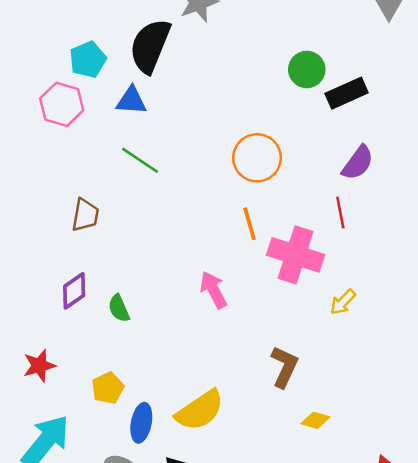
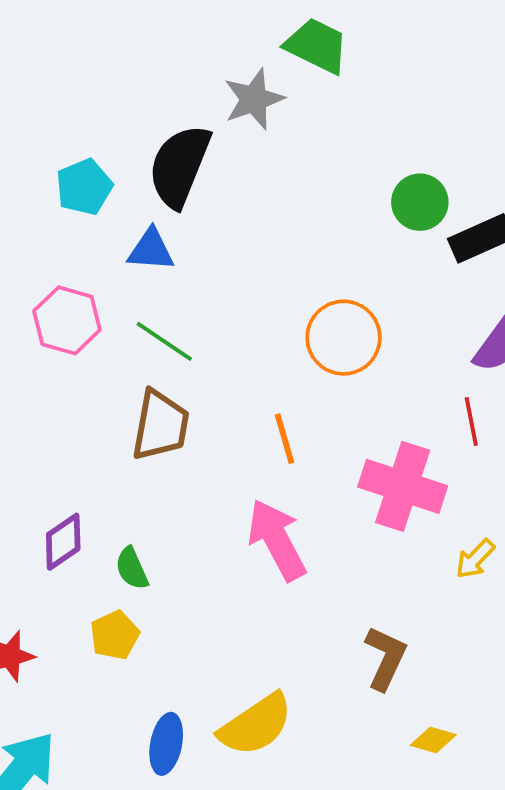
pink hexagon: (62, 104) -> (67, 320), moved
brown trapezoid: (85, 215) -> (160, 425), moved, size x1.4
orange line: (250, 224) -> (284, 439), moved
pink arrow: (213, 290) -> (277, 540), size x1.4
yellow pentagon: (108, 388) -> (115, 635), moved

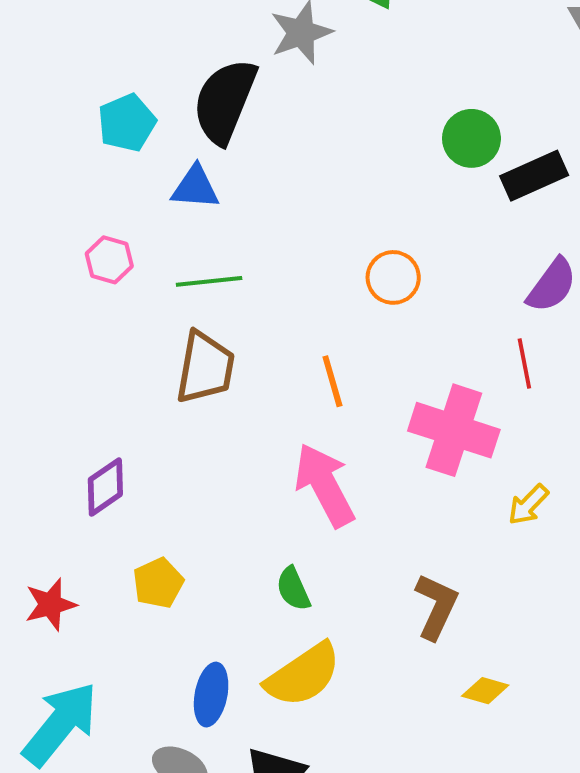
pink hexagon: (67, 320) -> (109, 260), size x0.7
orange circle: (344, 338) -> (393, 277), size x0.7
green line: (164, 341) -> (209, 281), turned -40
green semicircle: (132, 568) -> (293, 589), moved

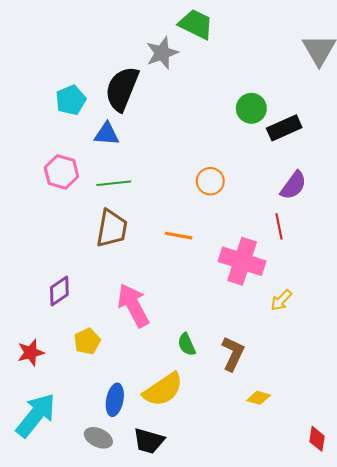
pink hexagon: (109, 260) -> (61, 172), size x1.4
orange line: (332, 381) -> (178, 236), turned -64
pink arrow: (325, 485) -> (133, 305), moved
green semicircle: (293, 589) -> (187, 344), moved

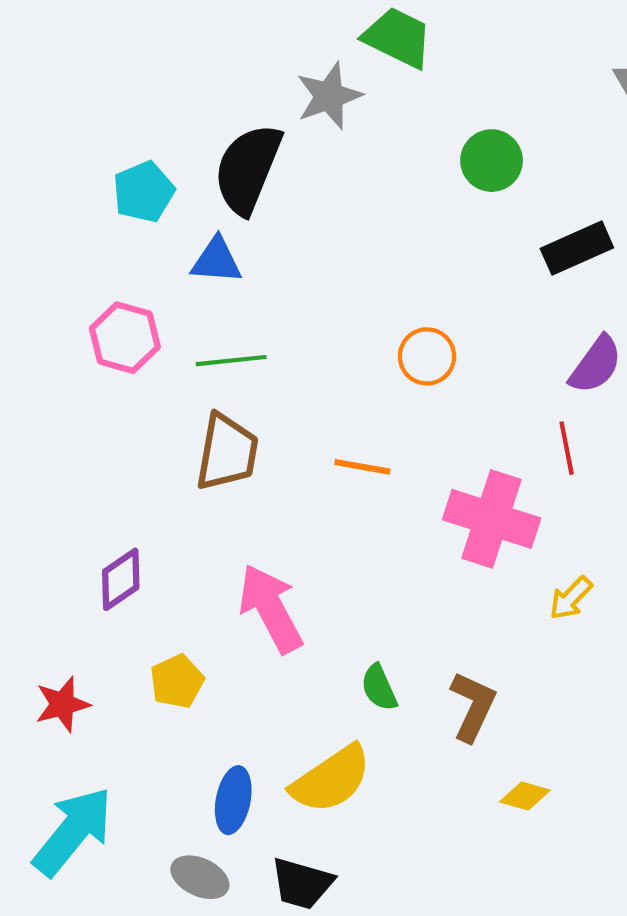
green circle: (251, 108) -> (492, 161), moved

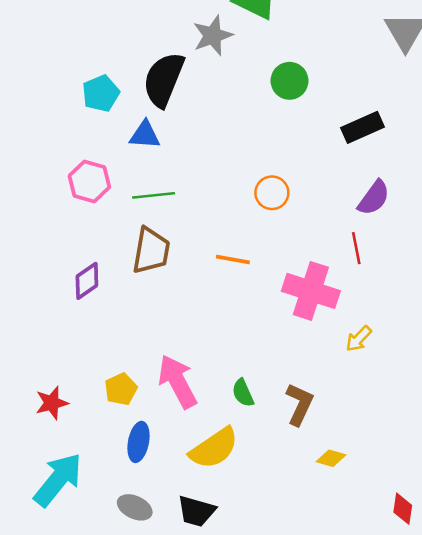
green circle: (492, 161) -> (289, 81), moved
purple diamond: (121, 579) -> (87, 281), moved
pink arrow: (271, 608) -> (178, 382), moved
blue ellipse: (233, 800) -> (138, 442), moved

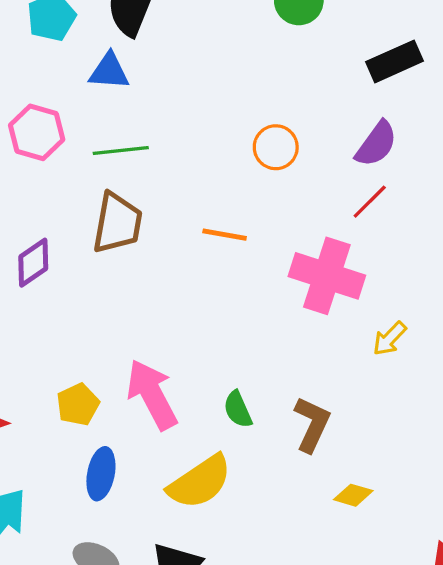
purple semicircle: (374, 198) -> (376, 144), moved
red line: (356, 248) -> (370, 202), moved, turned 56

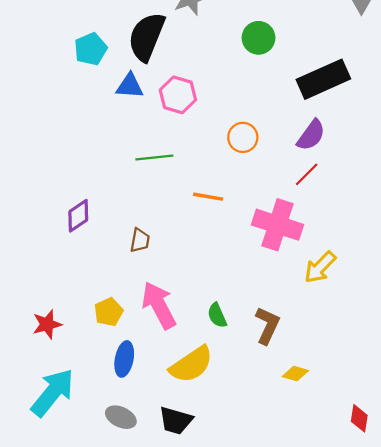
black rectangle: (394, 61) -> (323, 79), size x1.4
pink hexagon: (37, 132) -> (178, 95), moved
green line: (121, 151) -> (154, 158), moved
brown trapezoid: (117, 223) -> (140, 240), moved, size x0.6
yellow arrow: (390, 339) -> (320, 267), size x1.4

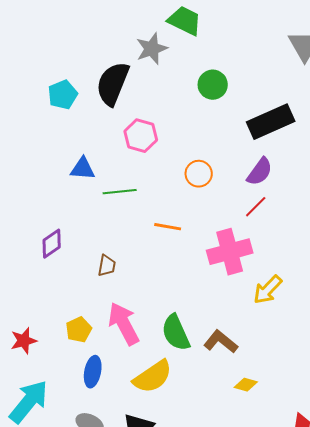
blue triangle: (130, 86) -> (83, 169), moved
pink cross: (278, 225) -> (230, 252), turned -33
green semicircle: (217, 315) -> (176, 333), size x1.6
brown L-shape: (267, 325) -> (221, 342), turned -76

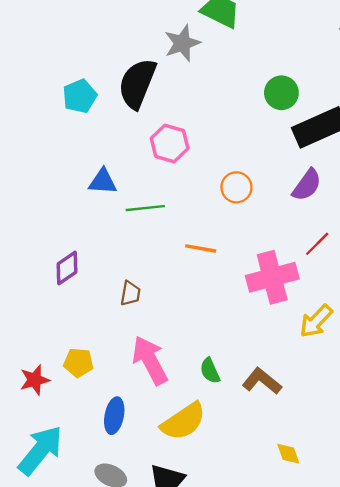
green circle: (213, 85) -> (281, 93), moved
red line: (256, 207) -> (317, 244), moved
yellow pentagon: (79, 330) -> (78, 363), moved, turned 30
green semicircle: (176, 333) -> (210, 371), size x0.6
yellow diamond: (246, 385) -> (288, 454), moved, turned 55

